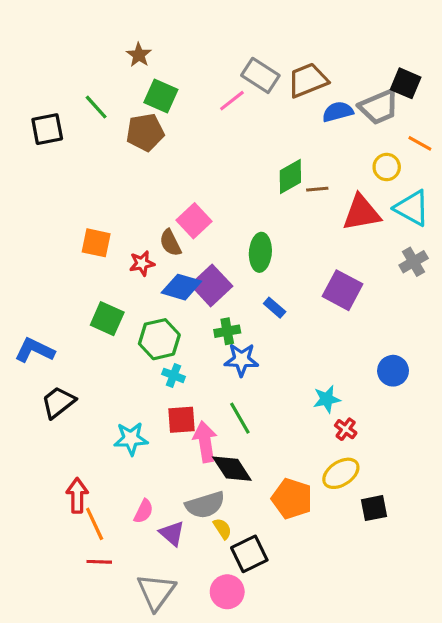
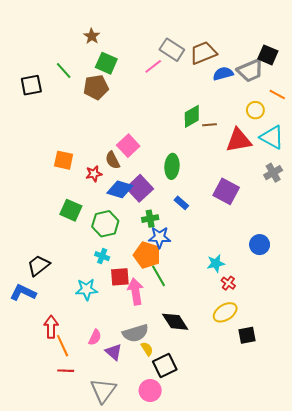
blue L-shape: (35, 350) -> (23, 293), moved
cyan cross: (174, 375) -> (102, 256), moved
black diamond: (232, 469) -> (175, 322), moved
orange pentagon: (292, 499) -> (147, 255), moved

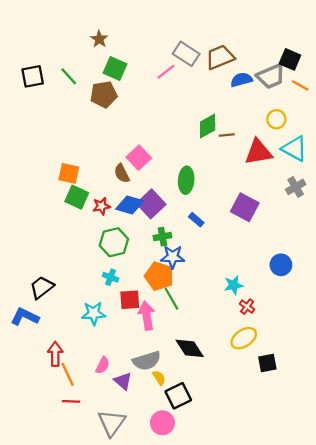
black square: (31, 85) -> (33, 76), moved
orange line: (277, 94) -> (300, 85), moved
red star: (94, 174) -> (101, 206), moved
green square: (71, 210) -> (77, 197), moved

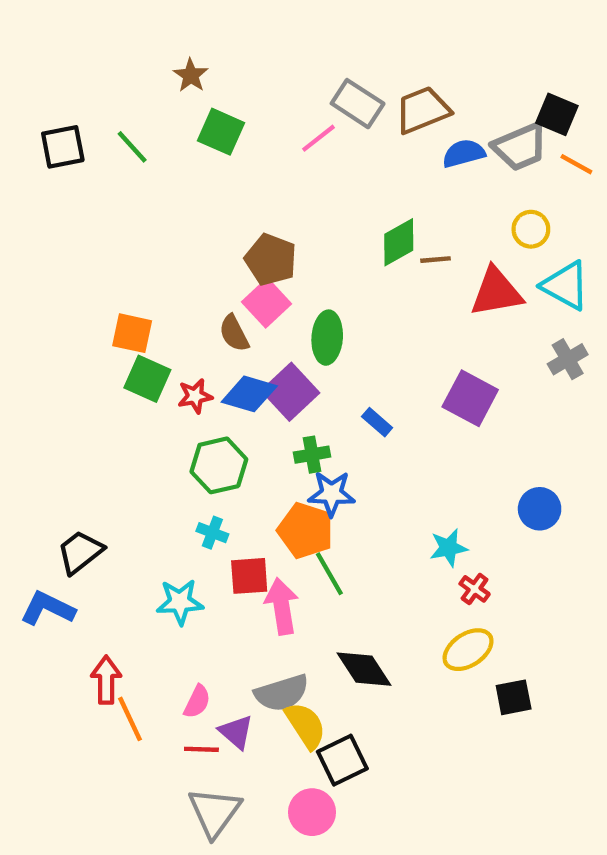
brown pentagon: (104, 94) -> (271, 260), moved, turned 30
green ellipse: (186, 180) -> (327, 338), moved
yellow semicircle: (159, 378) -> (306, 725), size x1.6
red line: (71, 401) -> (201, 749), moved

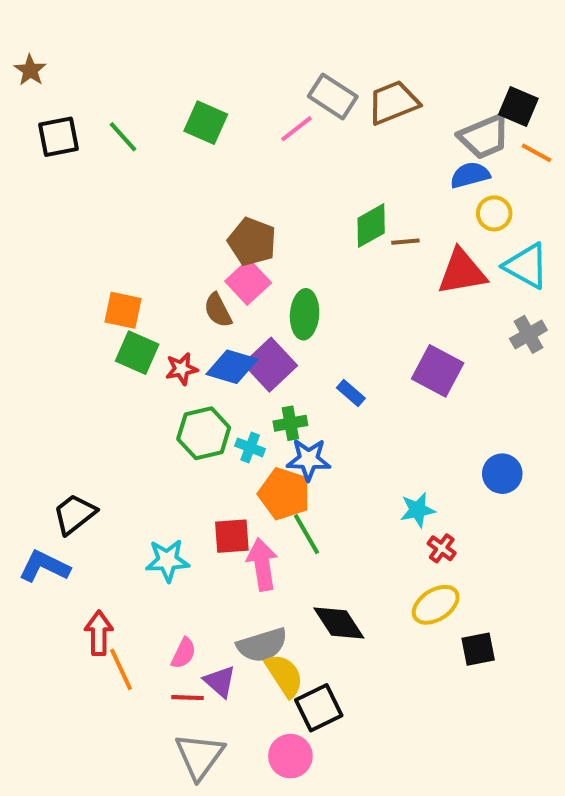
brown star: (191, 75) -> (30, 70), moved
blue semicircle: (464, 153) -> (470, 175), moved
cyan cross: (212, 533) -> (250, 447), moved

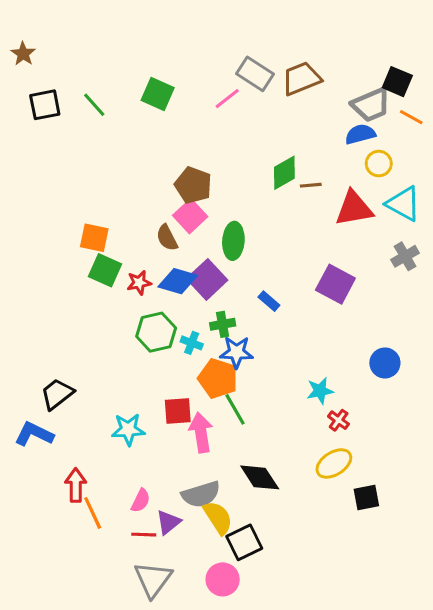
purple triangle: (220, 681) -> (168, 522), turned 40

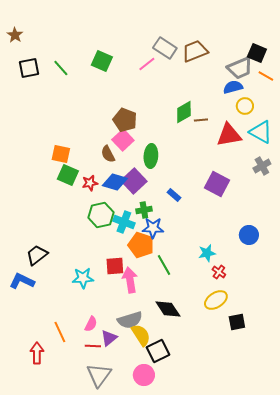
cyan cross: (192, 343) -> (124, 222), size x1.5
green line: (235, 409) -> (164, 265), moved
red arrow: (76, 485) -> (37, 353), moved

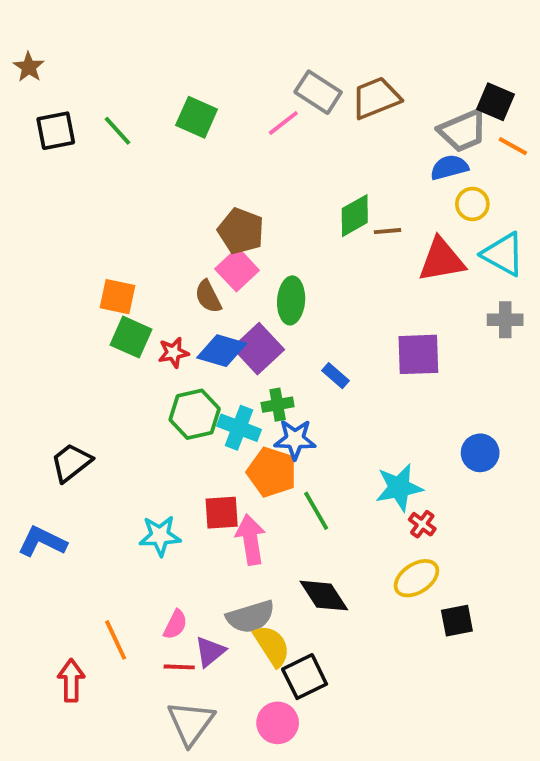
gray cross: (262, 166) -> (505, 320), turned 30
purple square: (217, 184) -> (418, 354), turned -30
cyan star: (207, 253) -> (399, 488), size x1.4
black trapezoid: (37, 255) -> (71, 462), moved

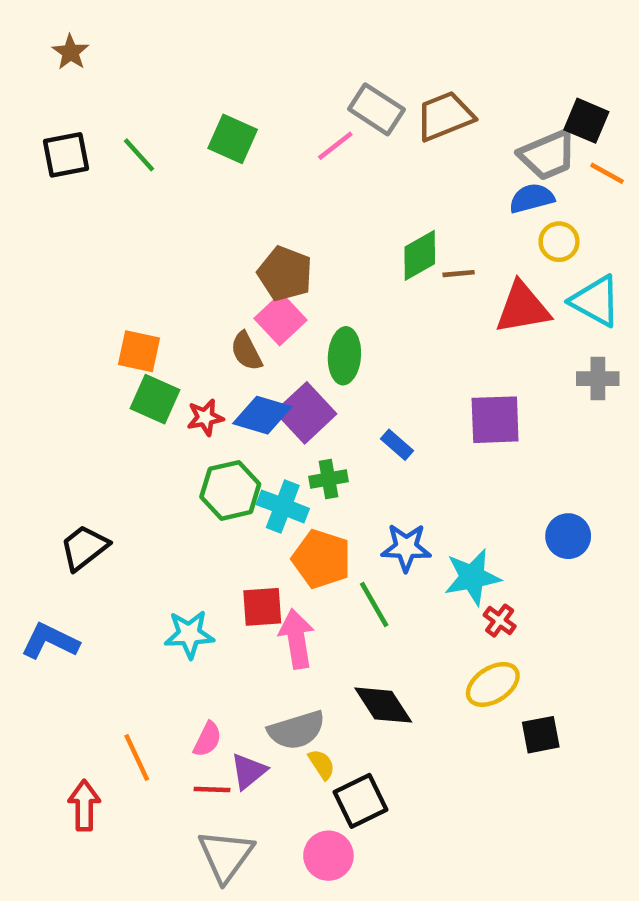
brown star: (29, 67) -> (71, 52), moved
blue star: (295, 439) -> (406, 548), moved
yellow semicircle: (272, 646) -> (322, 764), size x0.6

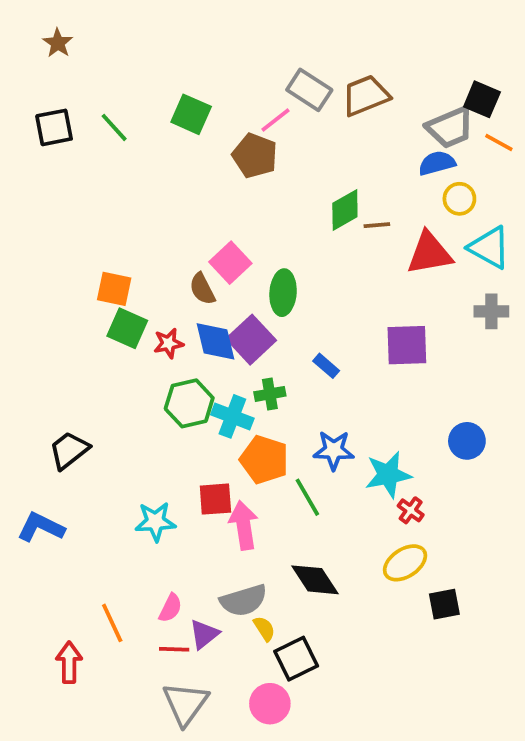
brown pentagon: (285, 274) -> (255, 156), moved
blue diamond: (262, 415) -> (215, 341), turned 60

